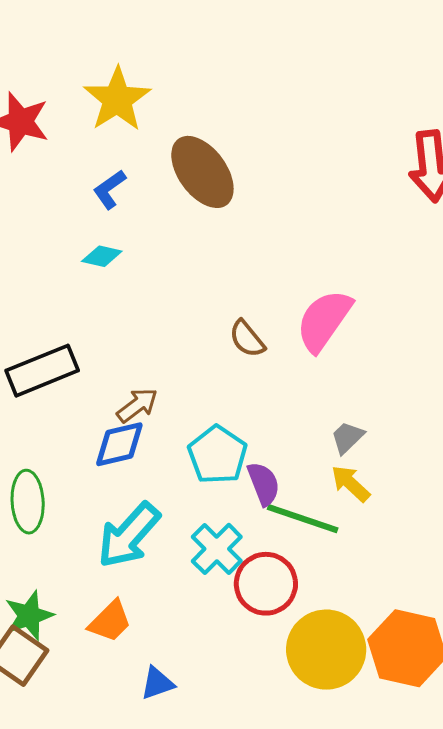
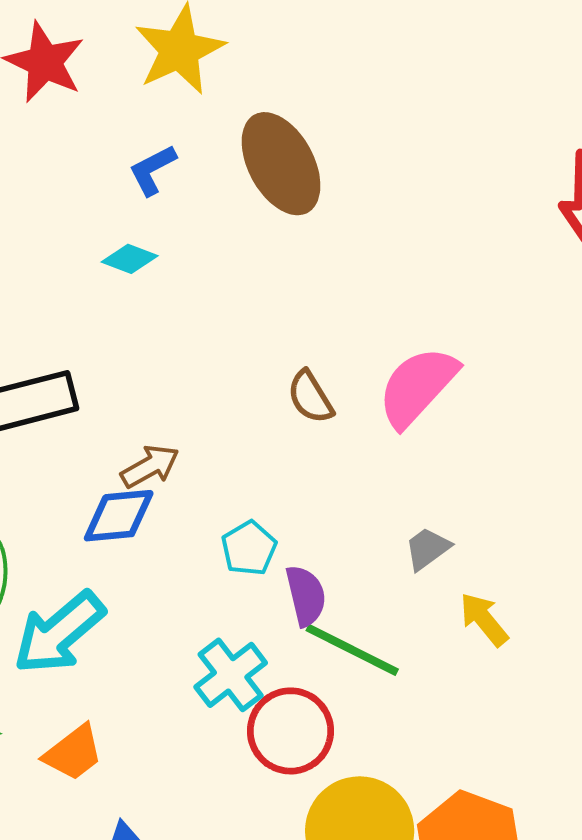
cyan pentagon: (217, 455) -> (249, 548), size x0.7
yellow arrow: (351, 483) -> (484, 619), moved
cyan arrow: (129, 535) -> (59, 633), moved

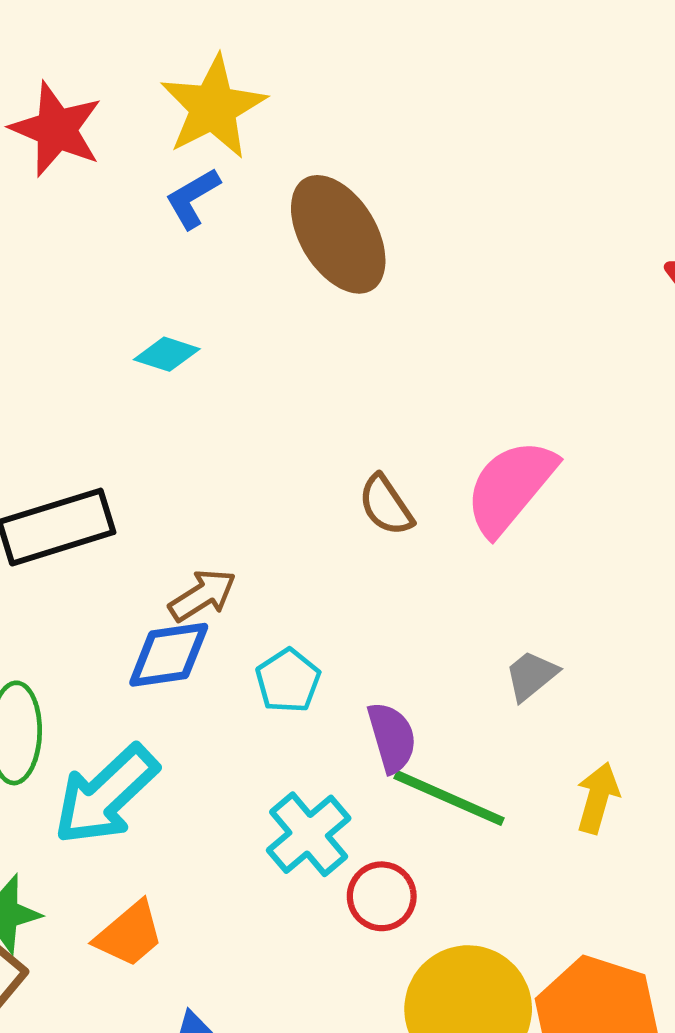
blue L-shape: (152, 170) -> (193, 198), moved
cyan pentagon: (249, 548) -> (288, 681), moved
yellow arrow: (484, 619) -> (598, 798), moved, turned 58
red circle: (291, 731) -> (382, 896), size x0.7

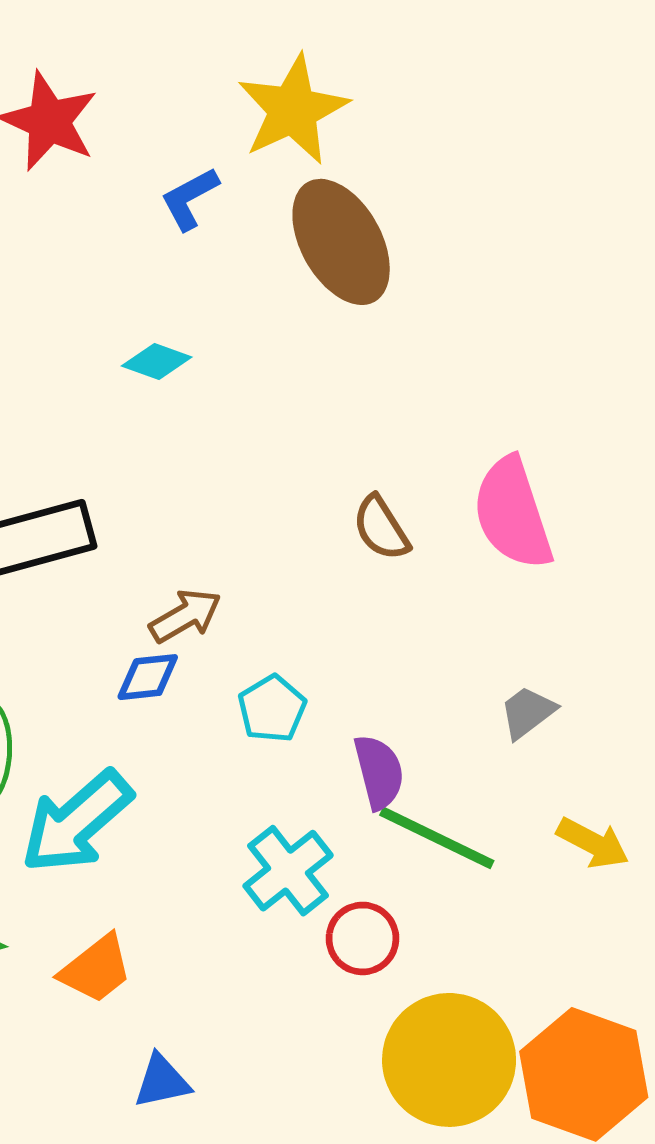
yellow star: (213, 107) -> (293, 110), moved
pink semicircle: (510, 487) -> (513, 513), turned -60
blue diamond: (169, 655) -> (148, 677), size x0.7
yellow arrow: (598, 798) -> (593, 843), turned 100

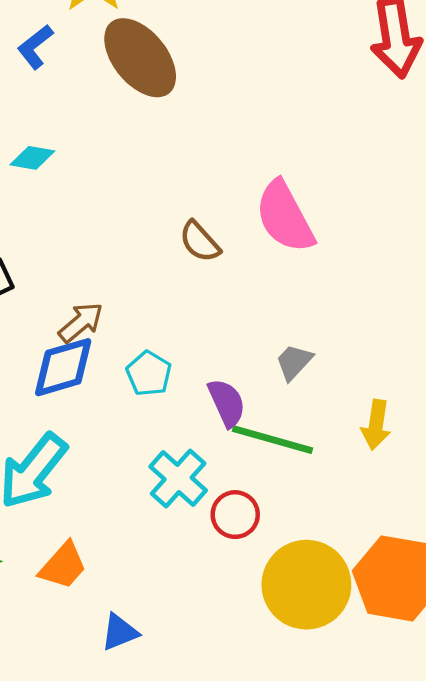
blue diamond: (148, 677) -> (63, 367), size x1.6
gray trapezoid: (528, 712) -> (294, 362), moved
yellow arrow: (593, 843) -> (376, 425), turned 81

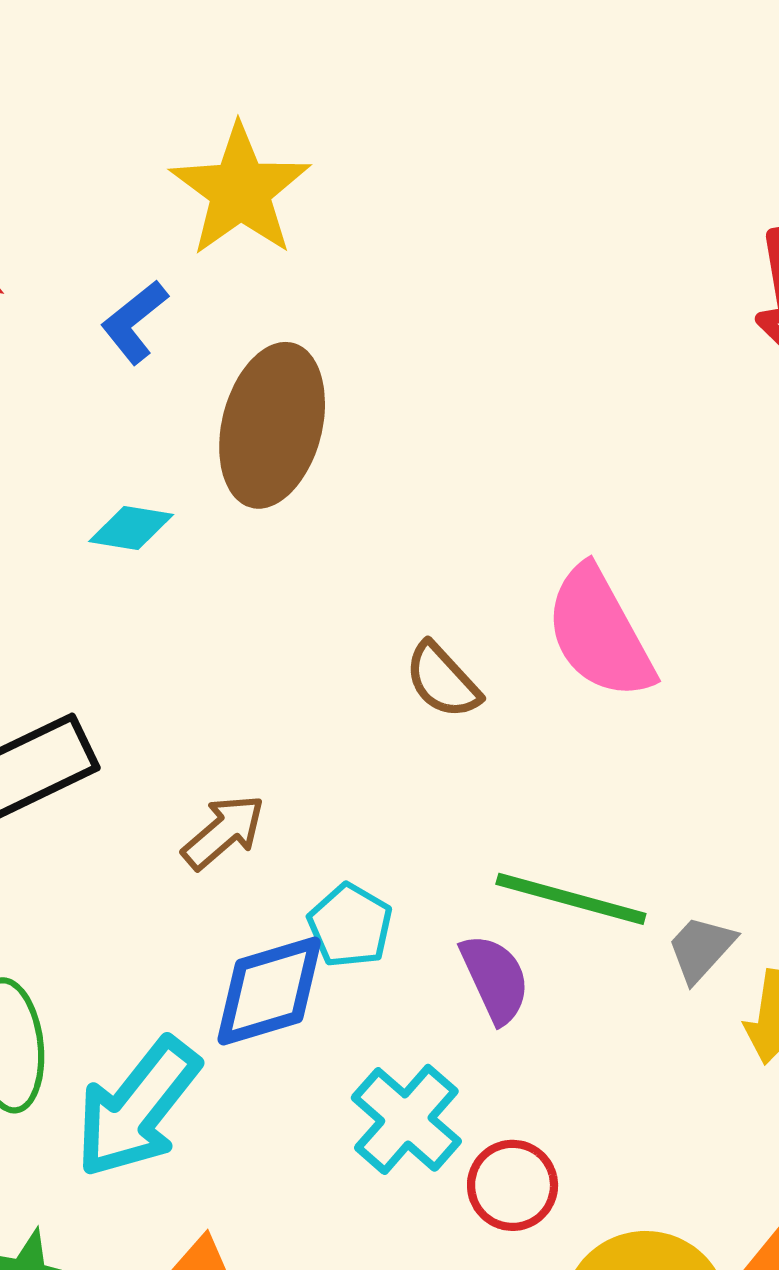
brown ellipse: (140, 58) -> (272, 425), moved, turned 54
gray trapezoid: (294, 362) -> (701, 949), moved
blue diamond: (63, 367) -> (269, 991), moved
green line: (273, 440) -> (571, 899), moved

